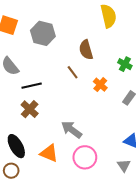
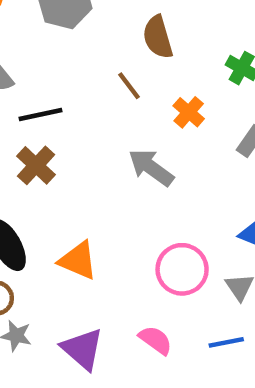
gray arrow: (72, 130) -> (151, 168), moved
pink circle: (85, 157) -> (182, 269), moved

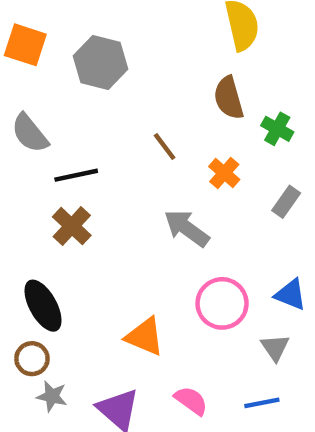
brown semicircle: (158, 37) -> (229, 98), moved
orange triangle: (78, 260) -> (145, 337), moved
pink circle: (182, 269) -> (222, 303), moved

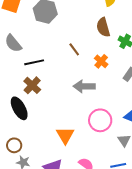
gray arrow: (187, 228) -> (84, 86), turned -35
black ellipse: (43, 306) -> (19, 108), moved
orange triangle: (145, 337) -> (65, 135), turned 36

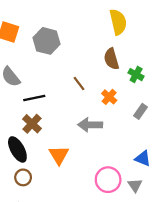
pink circle: (100, 120) -> (108, 180), moved
orange triangle: (65, 135) -> (59, 155), moved
brown circle: (14, 145) -> (23, 177), moved

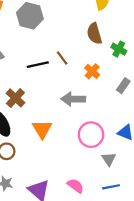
black line: (34, 98) -> (38, 65), moved
pink circle: (108, 180) -> (91, 135), moved
gray triangle: (135, 185) -> (109, 159), moved

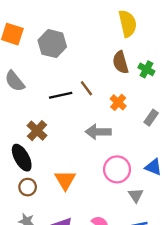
green cross: (119, 49) -> (146, 69), moved
orange triangle: (42, 129) -> (65, 180), moved

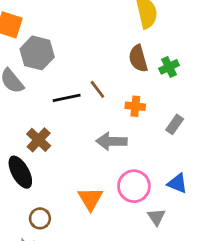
gray hexagon: (52, 44) -> (37, 53), moved
green cross: (146, 69) -> (169, 67), turned 35
orange cross: (118, 102) -> (135, 106), turned -35
orange triangle: (65, 180) -> (90, 199), moved
brown circle: (28, 187) -> (40, 218), moved

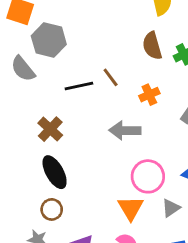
orange cross: (135, 106) -> (149, 95), turned -30
black ellipse: (20, 172) -> (55, 172), moved
orange triangle: (90, 199) -> (131, 208), moved
gray triangle: (156, 217) -> (171, 208), turned 30

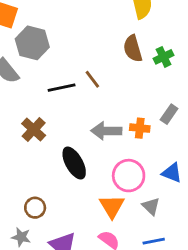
orange cross: (149, 95) -> (140, 128), moved, turned 30
black ellipse: (55, 172) -> (74, 163), moved
gray triangle: (171, 208) -> (151, 206), turned -42

